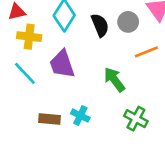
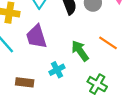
orange line: (146, 52) -> (108, 43), moved, turned 54
cyan cross: (80, 116) -> (57, 70), moved, turned 35

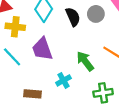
green cross: (97, 84) -> (103, 93), turned -36

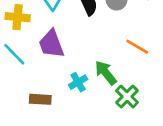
green arrow: (85, 61) -> (106, 73), moved
green cross: (103, 93) -> (127, 97), turned -36

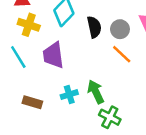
orange line: (137, 47) -> (122, 54), moved
green cross: (127, 97) -> (110, 117), turned -30

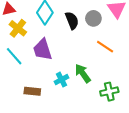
yellow cross: (29, 25) -> (18, 28), turned 30
orange line: (122, 54) -> (105, 47), moved
green cross: (110, 117) -> (109, 92), moved, turned -30

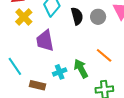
orange line: (105, 47) -> (104, 55), moved
cyan line: (14, 56) -> (15, 66), moved
brown rectangle: (32, 91) -> (37, 85), moved

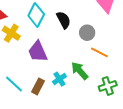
gray circle: (98, 17) -> (87, 33), moved
brown rectangle: (37, 85) -> (38, 86), moved, turned -63

